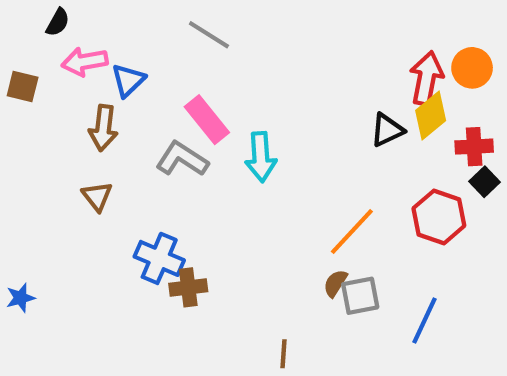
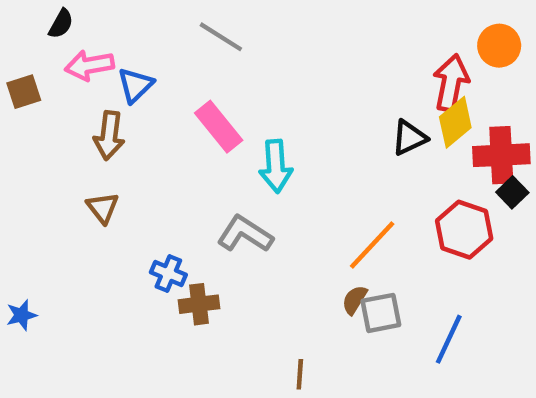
orange circle: (472, 68) -> (499, 46), moved
brown square: (23, 86) -> (24, 92), turned -32
red cross: (474, 147) -> (501, 155), size x1.4
gray L-shape: (182, 159) -> (245, 234), moved
blue cross: (159, 258) -> (168, 273), size x0.7

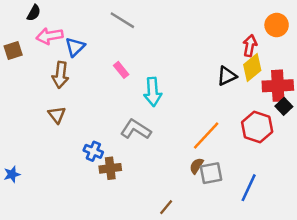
red arrow: (451, 83) -> (250, 46), size x0.7
pink rectangle: (219, 127) -> (121, 70), size x0.6
brown line: (300, 374) -> (166, 207), turned 35

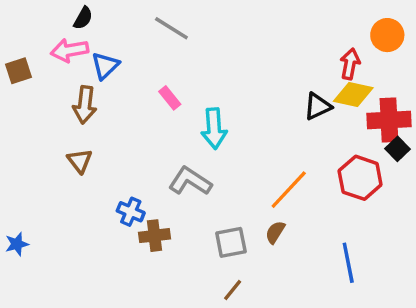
black semicircle: (34, 13) -> (83, 18), moved
yellow diamond: (252, 68) -> (353, 95), turned 52
gray square: (211, 173) -> (231, 242), moved
blue line: (249, 188) -> (348, 263), turned -36

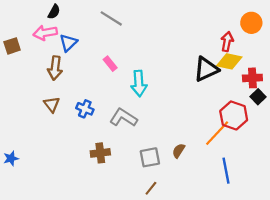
black triangle: (318, 106) -> (206, 69), size x1.4
red cross: (389, 120) -> (252, 78), size x0.7
orange line: (289, 190) -> (217, 133), moved
blue cross: (131, 212) -> (85, 109), moved

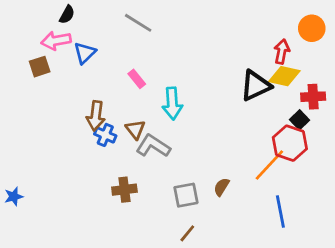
brown square: (12, 46) -> (40, 67), moved
brown arrow: (55, 68) -> (96, 116), moved
black square: (258, 97) -> (299, 120), moved
brown triangle: (52, 104) -> (135, 129), moved

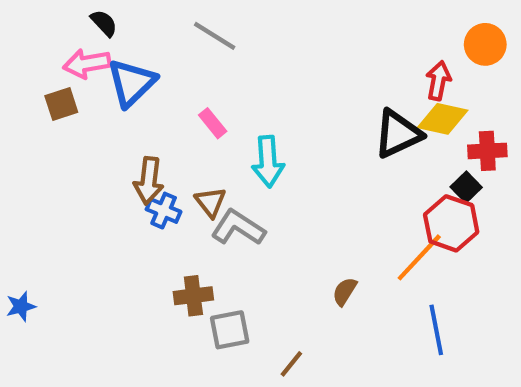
black semicircle: (67, 15) -> (104, 23), turned -72
blue triangle: (85, 53) -> (132, 83), size x1.4
gray square: (186, 195) -> (230, 330), moved

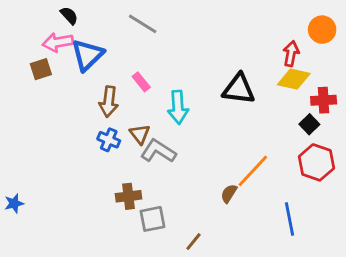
black triangle: (398, 134) -> (239, 89), moved, turned 32
brown arrow: (149, 181) -> (109, 102), moved
red hexagon: (451, 223) -> (316, 162), moved
orange line: (419, 257) -> (253, 171), moved

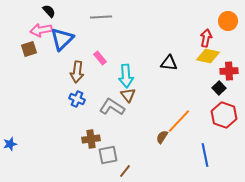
gray line: (143, 24) -> (101, 17), turned -35
black triangle: (239, 89) -> (169, 63), size x0.7
brown triangle: (140, 134) -> (128, 95), moved
brown line: (193, 242) -> (125, 171), moved

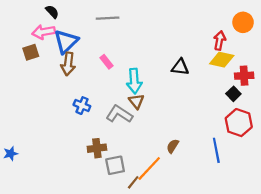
brown arrow: (77, 72) -> (68, 64), moved
orange line: (179, 121) -> (149, 168), moved
blue line: (205, 155) -> (216, 150), moved

